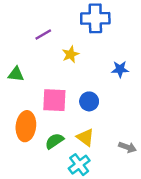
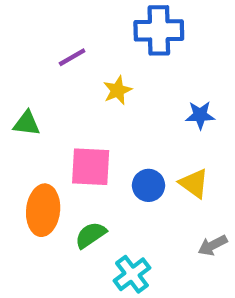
blue circle: (89, 101) -> (148, 185), moved
yellow triangle: (85, 137) -> (194, 183), moved
gray arrow: (127, 147) -> (213, 245), turned 133

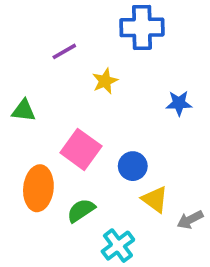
pink square: (91, 167) -> (81, 149), turned 33
yellow triangle: (194, 183) -> (155, 199), moved

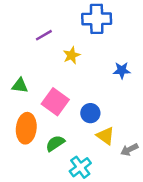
green triangle: (24, 111) -> (20, 85), moved

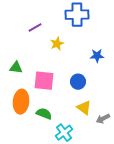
pink square: (55, 102) -> (44, 81), turned -30
blue circle: (90, 113) -> (78, 82), moved
green semicircle: (55, 143) -> (44, 114), turned 56

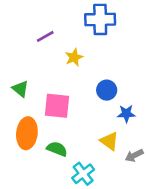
blue star: (97, 56) -> (126, 114), moved
green triangle: (16, 68) -> (20, 89), turned 32
blue circle: (78, 82) -> (107, 90), moved

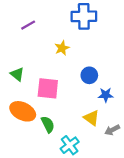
purple line: (45, 36) -> (28, 25), moved
orange ellipse: (27, 133) -> (23, 111), turned -70
green semicircle: (57, 149) -> (48, 124), turned 42

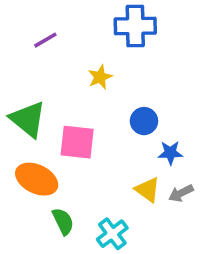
green triangle: (17, 74) -> (28, 119), size x1.6
green semicircle: (48, 124) -> (63, 221), moved
gray arrow: (112, 130) -> (181, 193), moved

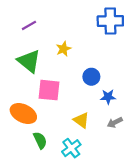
blue cross: (135, 26) -> (110, 21), moved
green triangle: (28, 119) -> (29, 61), moved
yellow triangle: (148, 190) -> (81, 120), moved

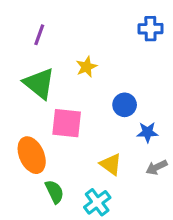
blue cross: (110, 21) -> (150, 29), size x0.7
purple line: (29, 25) -> (39, 35), turned -40
orange ellipse: (23, 114) -> (32, 155), turned 40

